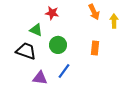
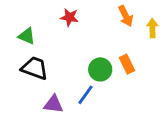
green triangle: (36, 30) -> (27, 36), moved
green circle: (58, 45) -> (100, 69), moved
orange rectangle: (95, 48) -> (127, 64), turned -32

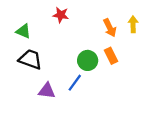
orange arrow: (126, 16) -> (110, 28), moved

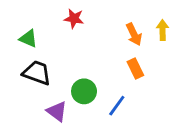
green circle: (88, 60) -> (84, 91), moved
blue line: (75, 83) -> (117, 106), moved
purple triangle: (47, 91) -> (57, 111), turned 30

